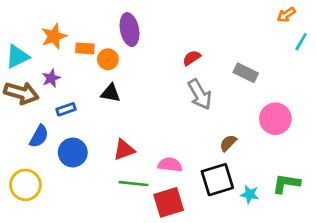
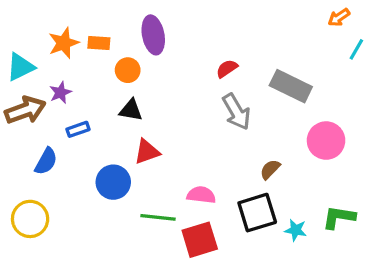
orange rectangle: (85, 48) -> (99, 43), moved
gray rectangle: (246, 73) -> (291, 86), size x1.4
brown arrow: (21, 93) -> (25, 110), turned -36
red triangle: (124, 150) -> (147, 152), moved
blue circle: (73, 152) -> (113, 182), moved

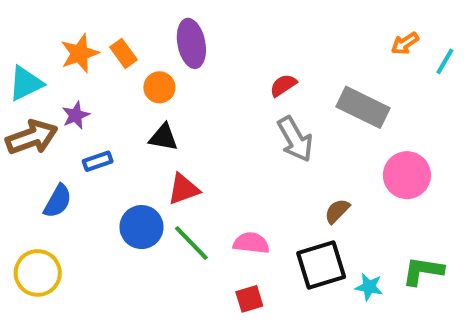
orange arrow: (339, 17) -> (405, 43), moved
orange rectangle: (99, 43) -> (124, 53), turned 50
green line: (158, 217) -> (191, 243), moved, turned 40
red square: (200, 240) -> (249, 299), size x0.6

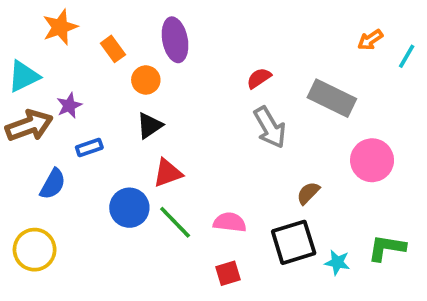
orange star: (80, 53) -> (60, 27), moved
black triangle: (163, 137) -> (149, 126), turned -44

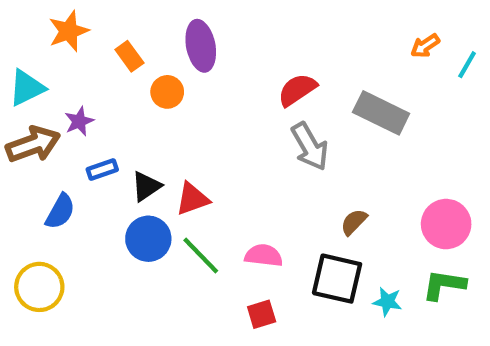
red semicircle: (259, 78) -> (297, 90), size x1.4
black triangle: (149, 126) -> (146, 186), moved
pink circle: (372, 160) -> (446, 224), moved
black square: (294, 242) -> (337, 279), turned 30

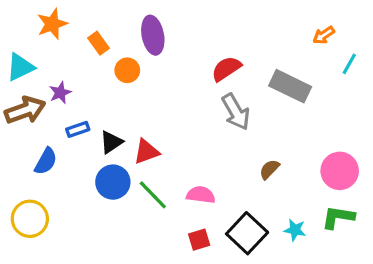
cyan line: (467, 65) -> (349, 64), moved
black square: (337, 279) -> (247, 233), moved, turned 30

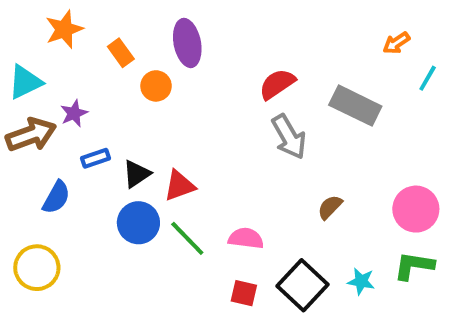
red square: (199, 240) -> (244, 293), turned 30

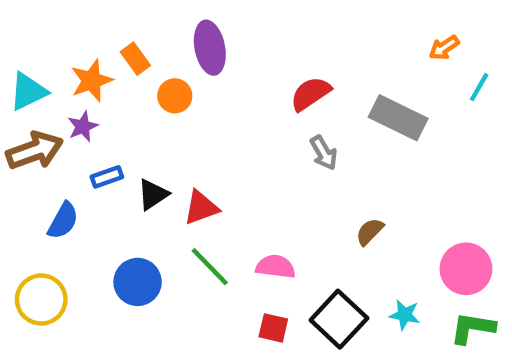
orange star: (64, 29) -> (92, 81), moved
gray arrow: (289, 137) -> (324, 153), size x0.7
pink circle: (416, 209) -> (466, 269), moved
blue circle: (138, 223) -> (138, 282), moved
green L-shape: (414, 266) -> (473, 328), moved

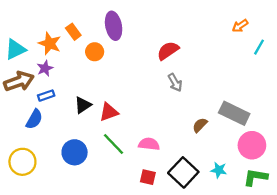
orange star: (92, 81) -> (50, 43), turned -30
gray rectangle: (398, 118) -> (234, 113), moved
blue rectangle: (107, 177) -> (46, 96), moved

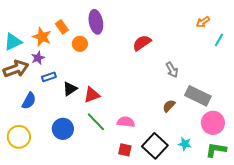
gray arrow: (175, 83) -> (172, 70), moved
blue rectangle: (46, 96) -> (49, 77), moved

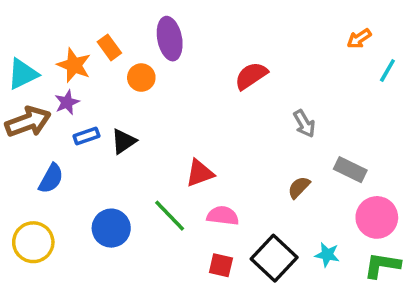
black triangle: (70, 89) -> (124, 141), moved
red triangle: (92, 95) -> (200, 173), moved
gray rectangle: (198, 96) -> (350, 170), size x0.7

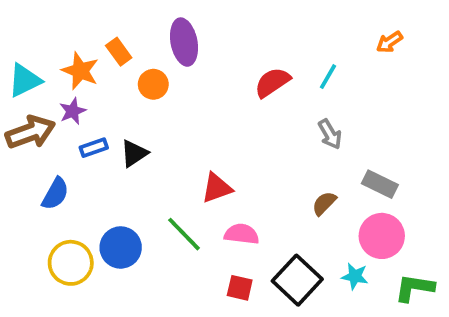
cyan line: (387, 70) -> (328, 77), moved
pink circle: (377, 217) -> (382, 236), moved
yellow circle: (33, 242) -> (71, 263), moved

